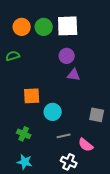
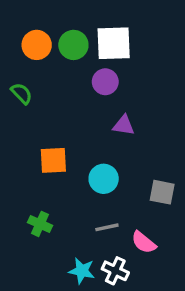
green semicircle: (13, 56) -> (22, 93), turned 64
purple circle: (67, 56) -> (105, 82), moved
cyan circle: (53, 112) -> (104, 179), moved
cyan star: (25, 162) -> (82, 271), moved

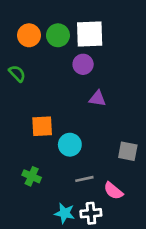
cyan circle: (104, 179) -> (70, 145), moved
white cross: (115, 271) -> (91, 213), turned -30

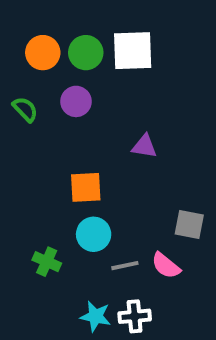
purple circle: (83, 64) -> (76, 101), moved
orange square: (42, 126) -> (86, 187), moved
cyan circle: (70, 145) -> (94, 234), moved
pink semicircle: (113, 191) -> (166, 266), moved

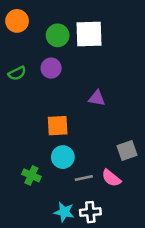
orange circle: (43, 53) -> (17, 21), moved
green semicircle: (25, 109) -> (17, 73), turned 108
gray square: (189, 225) -> (127, 151), turned -30

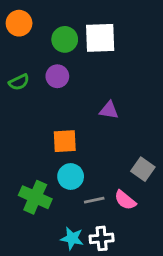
gray square: (127, 151) -> (143, 169), turned -36
green cross: (31, 175) -> (35, 197), size x1.5

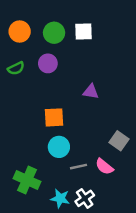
orange circle: (19, 23) -> (20, 31), moved
white square: (100, 38) -> (83, 31), size x0.7
green cross: (35, 197) -> (27, 180), moved
white cross: (102, 238) -> (85, 198), turned -30

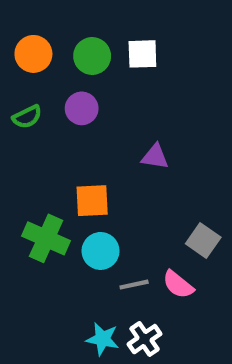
green cross: (27, 180) -> (46, 238), moved

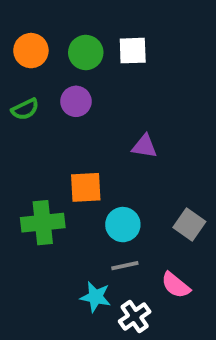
green cross: (46, 238) -> (43, 223), turned -30
cyan circle: (101, 251) -> (123, 225), moved
pink semicircle: (178, 285) -> (176, 285), moved
cyan star: (103, 339) -> (96, 297), moved

